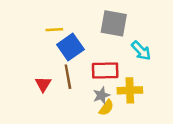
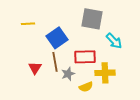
yellow line: (54, 30) -> (28, 24), moved
gray star: (101, 95) -> (68, 74), moved
yellow semicircle: (106, 108) -> (86, 87), turned 32

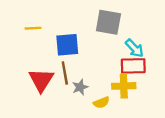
blue square: (57, 38) -> (67, 45), turned 30
red rectangle: (85, 57) -> (133, 66), moved
red triangle: (35, 68) -> (41, 80), size x1.6

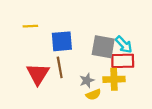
gray square: (108, 22) -> (103, 47), moved
gray star: (80, 87) -> (87, 80), moved

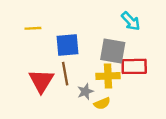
cyan arrow: (124, 45) -> (131, 21), moved
yellow cross: (114, 79) -> (108, 76), moved
gray star: (87, 80) -> (85, 92), moved

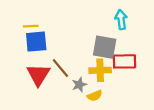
cyan arrow: (131, 21) -> (121, 20), turned -144
blue square: (68, 45) -> (36, 42), moved
brown line: (65, 74) -> (60, 68), turned -30

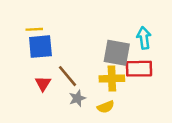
cyan arrow: (121, 20) -> (144, 38), moved
red triangle: (38, 75) -> (43, 83), size x0.6
gray star: (79, 85) -> (77, 98), moved

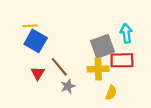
blue square: (40, 47) -> (36, 41), turned 35
gray square: (117, 53) -> (102, 46), turned -30
yellow semicircle: (106, 107) -> (111, 93), moved, turned -48

